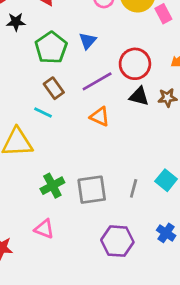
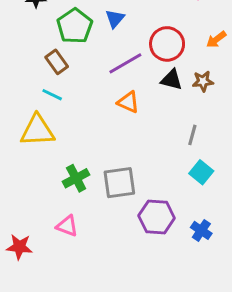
brown rectangle: (54, 88) -> (57, 62), moved
cyan line: (43, 113) -> (52, 95), moved
gray line: (134, 188) -> (192, 135), moved
purple hexagon: (117, 241) -> (157, 217), moved

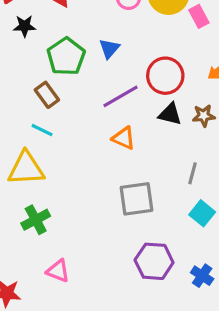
green cross: (76, 178) -> (36, 220), moved
gray square: (119, 183) -> (136, 199), moved

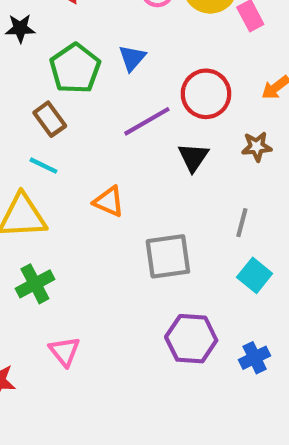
black triangle: (170, 114) -> (193, 157), moved, turned 50
orange triangle: (124, 138) -> (109, 201), moved
pink triangle: (58, 271) -> (65, 351), turned 30
blue cross: (202, 276) -> (255, 358), turned 30

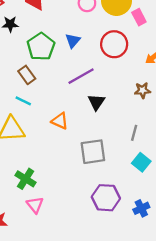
red circle: (206, 94) -> (114, 44), moved
black triangle: (193, 157) -> (96, 102), moved
green cross: (35, 284) -> (26, 179), moved, turned -30

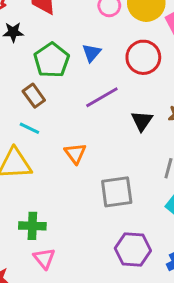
black triangle: (96, 102) -> (142, 121), moved
orange triangle: (60, 121) -> (75, 153), turned 30
green cross: (26, 179) -> (32, 226), turned -30

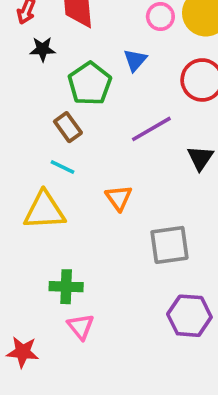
blue triangle: (92, 53) -> (135, 60), moved

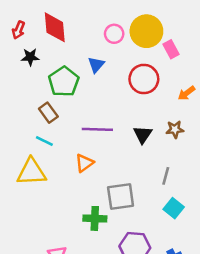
purple line: (151, 129) -> (97, 129), moved, turned 32
orange triangle: (119, 198) -> (84, 163), turned 30
green cross: (66, 287) -> (95, 218), moved

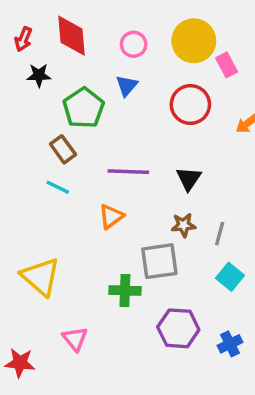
pink circle: (114, 34) -> (134, 44), moved
brown star: (175, 129) -> (183, 225), moved
yellow triangle: (31, 172) -> (41, 277), moved, turned 44

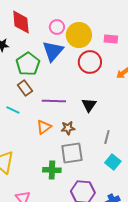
yellow circle: (194, 41) -> (79, 35), moved
pink rectangle: (227, 65) -> (111, 39), turned -56
blue triangle: (127, 86) -> (53, 51), size x1.6
brown rectangle: (63, 149) -> (25, 88), moved
brown star: (183, 225) -> (68, 128), moved

